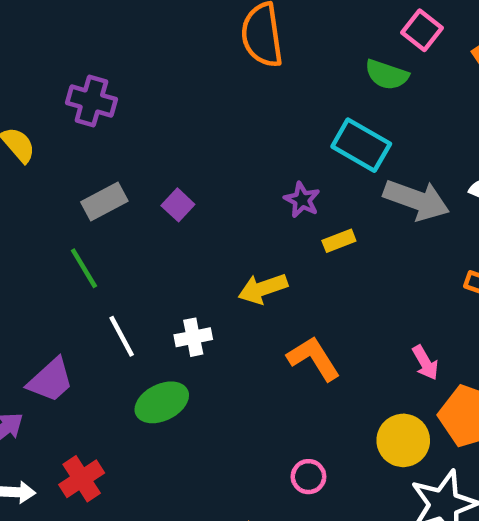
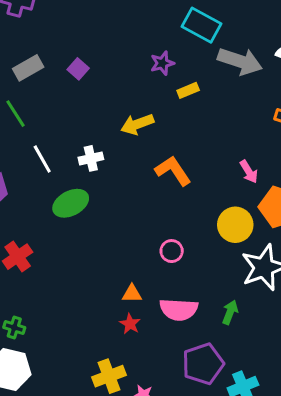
purple star: (302, 200) -> (162, 63), turned 30

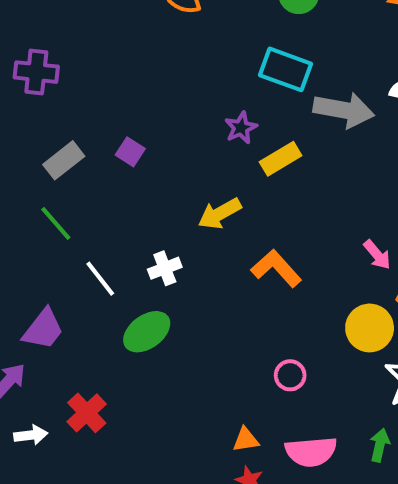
yellow rectangle: (188, 90) -> (281, 159), size x1.4

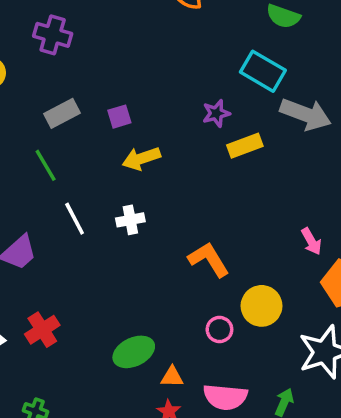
purple square: (130, 152) -> (119, 117), turned 30
yellow arrow: (220, 214) -> (141, 158), moved
orange L-shape: (276, 268) -> (209, 260), moved
yellow circle: (370, 328) -> (262, 306), moved
green ellipse: (147, 332) -> (134, 352), moved

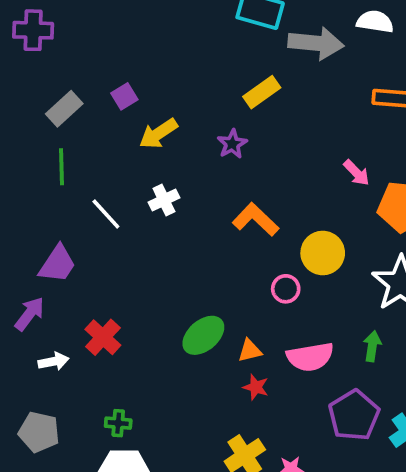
purple star: (216, 113) -> (232, 144), moved
green line: (46, 165) -> (61, 167), turned 44

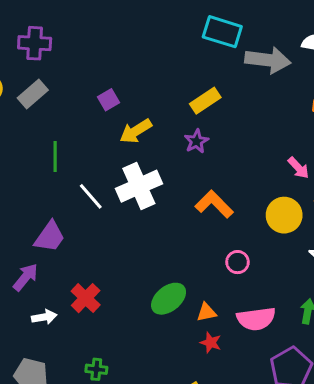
yellow rectangle: (262, 92) -> (205, 101), moved
gray rectangle: (64, 109) -> (33, 94), moved
white cross: (164, 200) -> (139, 186), size x1.8
yellow circle: (323, 253) -> (284, 215), moved

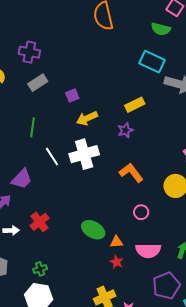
gray rectangle: (33, 94) -> (38, 83), moved
green ellipse: (169, 299) -> (93, 230), turned 60
green cross: (96, 369) -> (40, 269), turned -32

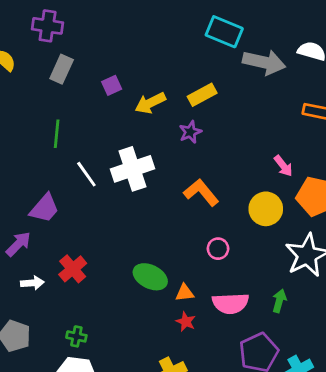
gray rectangle: (38, 83) -> (62, 69), turned -30
yellow arrow: (87, 118) -> (150, 103), moved
green cross: (40, 269) -> (76, 336), turned 32

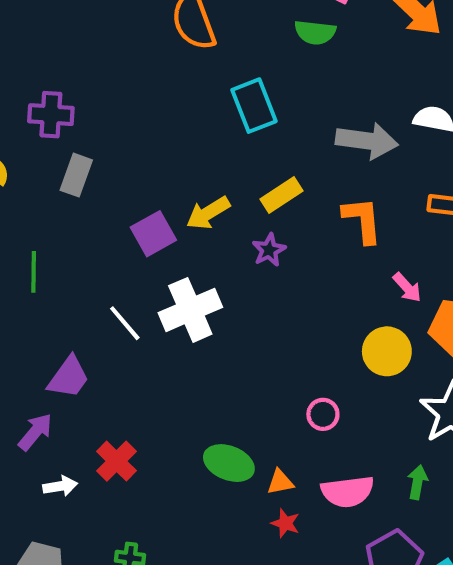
cyan rectangle: (224, 32) -> (254, 106), moved, turned 51
purple square: (112, 85) -> (153, 234), moved, size x1.5
green line: (57, 134) -> (34, 272), moved
orange L-shape: (201, 192) -> (362, 220), moved, turned 39

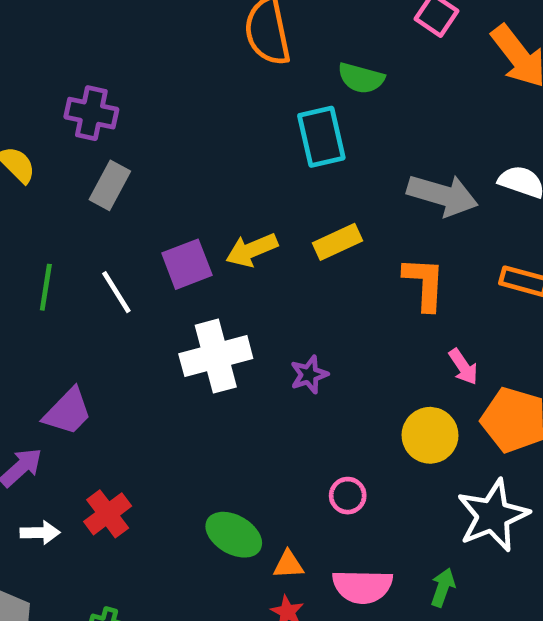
green semicircle: (315, 32) -> (361, 78), moved
purple star: (269, 250) -> (309, 375), moved
white line: (125, 323) -> (116, 292), moved

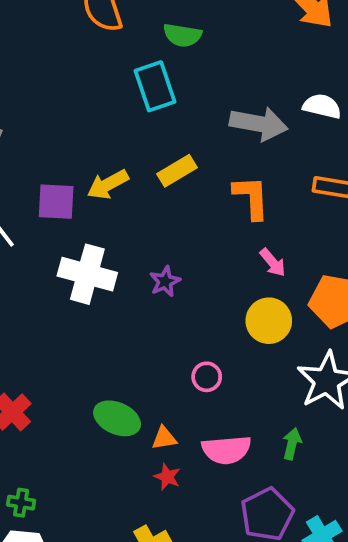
purple square: (187, 264) -> (56, 202), turned 30
white cross: (216, 356) -> (87, 274), turned 36
pink arrow: (463, 367) -> (273, 263), moved

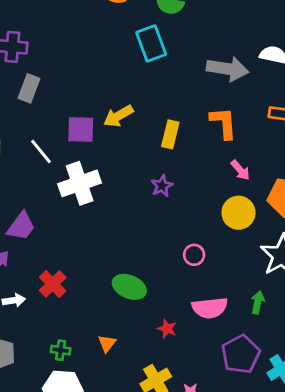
yellow rectangle: (177, 171) -> (170, 134), moved, turned -44
white cross: (87, 274) -> (80, 183), moved, turned -33
orange triangle: (164, 438) -> (107, 343), moved, turned -42

